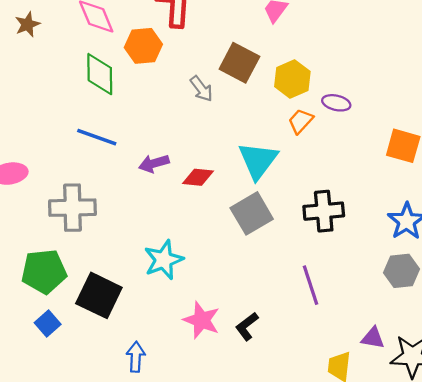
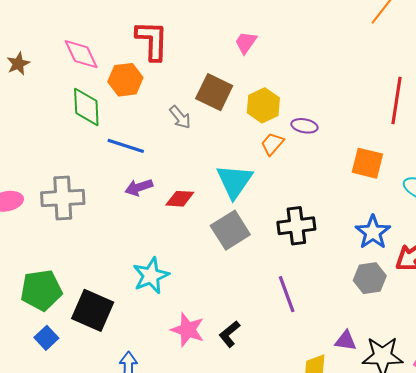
blue line: (97, 137) -> (126, 146), moved
gray cross: (72, 208) -> (63, 198), moved

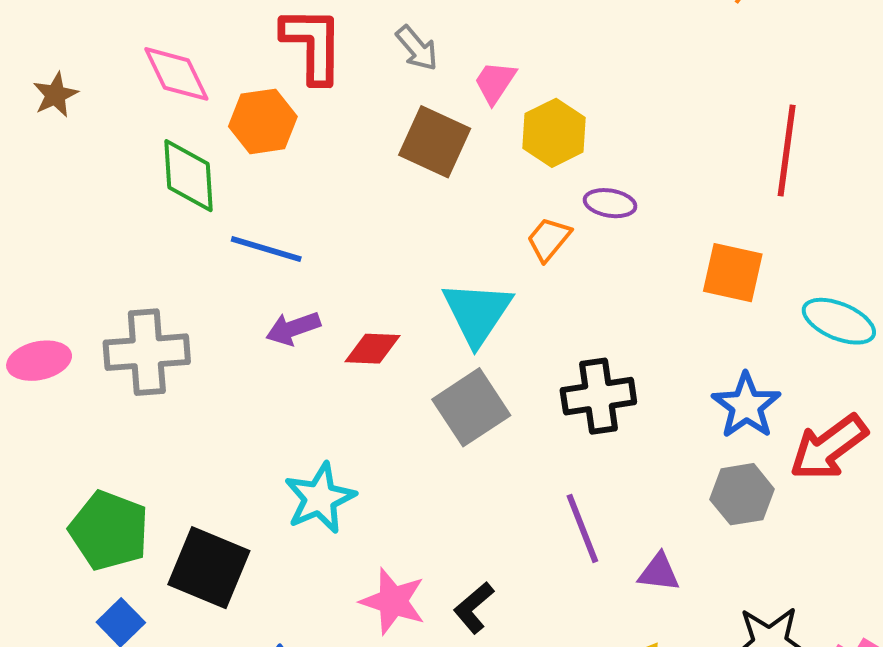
pink trapezoid: (246, 43) -> (495, 82), moved
yellow hexagon: (263, 105) -> (554, 133), moved
gray arrow: (180, 117) -> (417, 48), moved
green pentagon: (41, 290) -> (109, 531), turned 30
purple triangle: (346, 341) -> (659, 572), moved

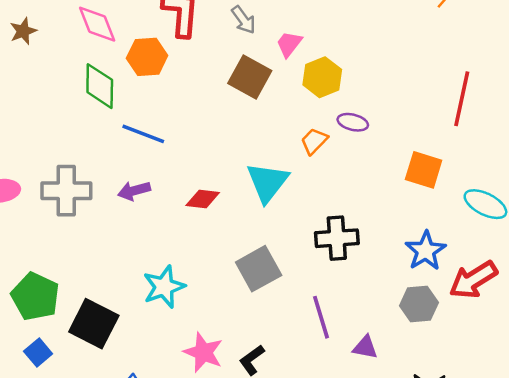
purple arrow: (293, 328) -> (134, 191), moved
gray square: (471, 407) -> (259, 269), moved

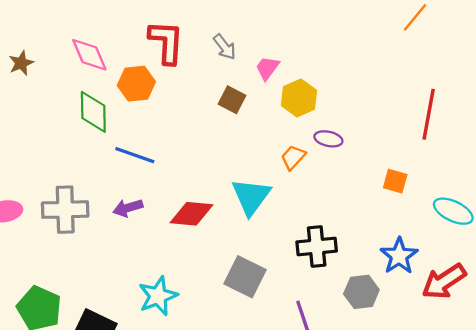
brown square: (250, 77) -> (232, 100), size x0.7
orange square: (424, 170) -> (395, 181), size x0.7
red diamond: (203, 199) -> (192, 214), size x1.4
gray square: (259, 269) -> (245, 277), turned -33
gray hexagon: (419, 304) -> (361, 292), moved

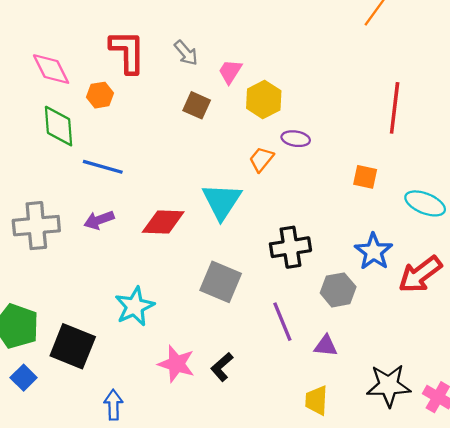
orange hexagon: (136, 84) -> (100, 95), size x0.7

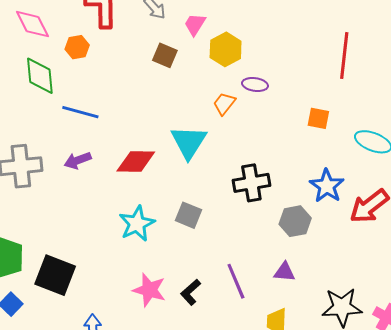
gray square: (221, 282) -> (188, 215), size x0.7
cyan star: (135, 306) -> (137, 224), moved
purple line: (282, 322) -> (236, 281), moved

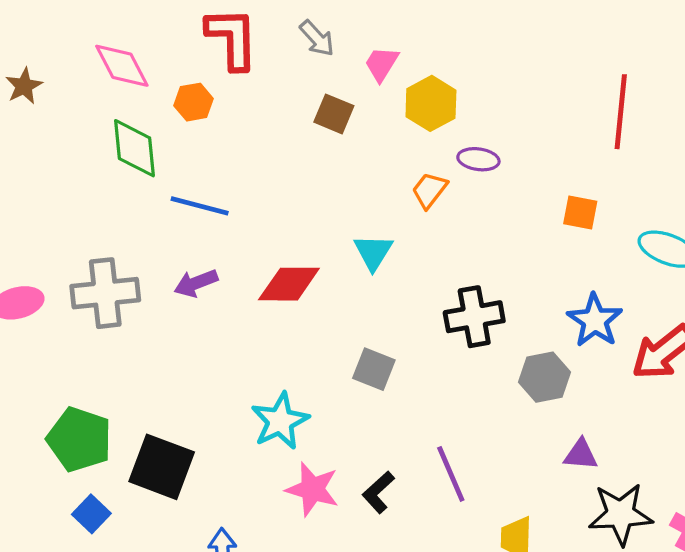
cyan triangle: (189, 142) -> (373, 252), size x0.7
cyan star: (137, 224) -> (280, 421), moved
purple triangle: (284, 272) -> (581, 455), moved

